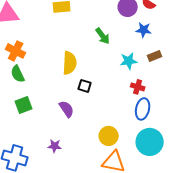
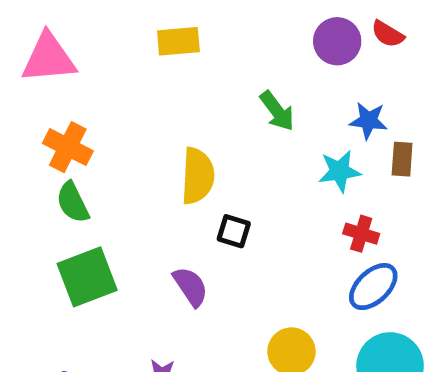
blue star: (144, 30) -> (368, 121), moved
brown rectangle: (155, 56) -> (402, 159), turned -64
green square: (24, 105) -> (87, 277), size x1.4
blue ellipse: (143, 109) -> (373, 287), turned 35

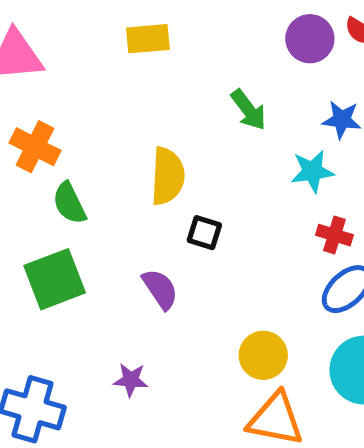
green semicircle: (73, 202) -> (69, 203), moved

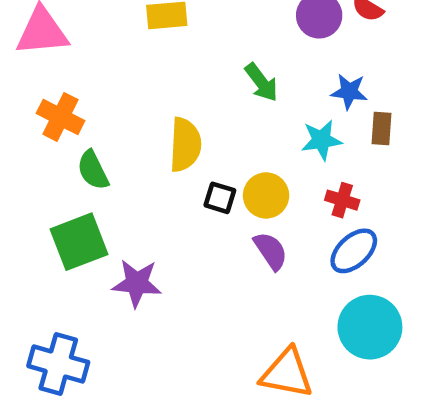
purple semicircle: (160, 289) -> (271, 251), moved
yellow circle: (263, 355) -> (266, 195), moved
purple star: (131, 380) -> (137, 283), moved, size x1.5

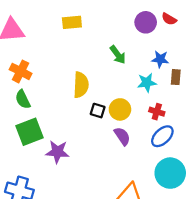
green semicircle: (93, 170) -> (23, 99), moved

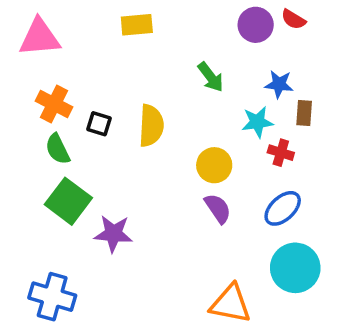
black square: (98, 111) -> (99, 124), moved
red cross: (157, 112) -> (281, 153), moved
green square: (30, 132) -> (68, 201), turned -32

